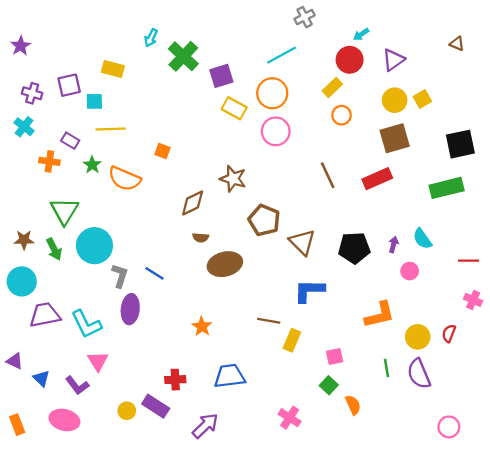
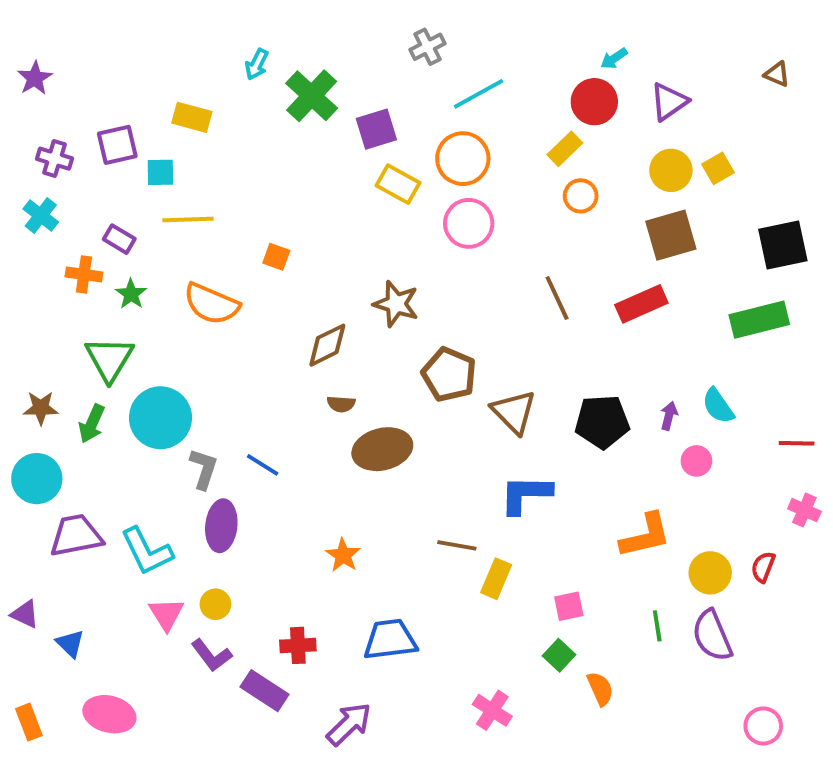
gray cross: (305, 17) -> (427, 47), moved
green star: (92, 165) -> (131, 294), moved
green arrow: (54, 249) -> (92, 424), turned 50
purple L-shape: (77, 385) -> (212, 655), moved
yellow circle: (127, 411) -> (215, 604), moved

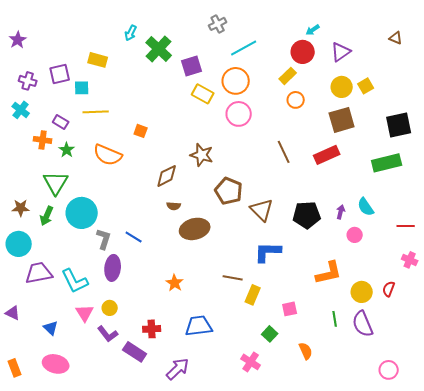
blue triangle: (70, 644) -> (51, 328), moved
green square: (559, 655) -> (270, 334), moved

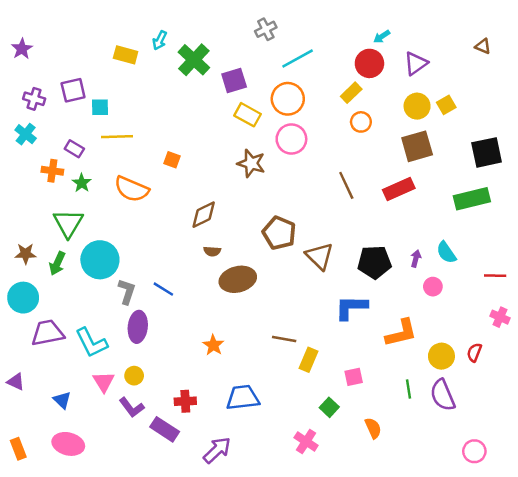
yellow rectangle: (98, 60) -> (126, 55), moved
brown star: (202, 155) -> (251, 163), moved
blue L-shape: (268, 252) -> (351, 307), moved

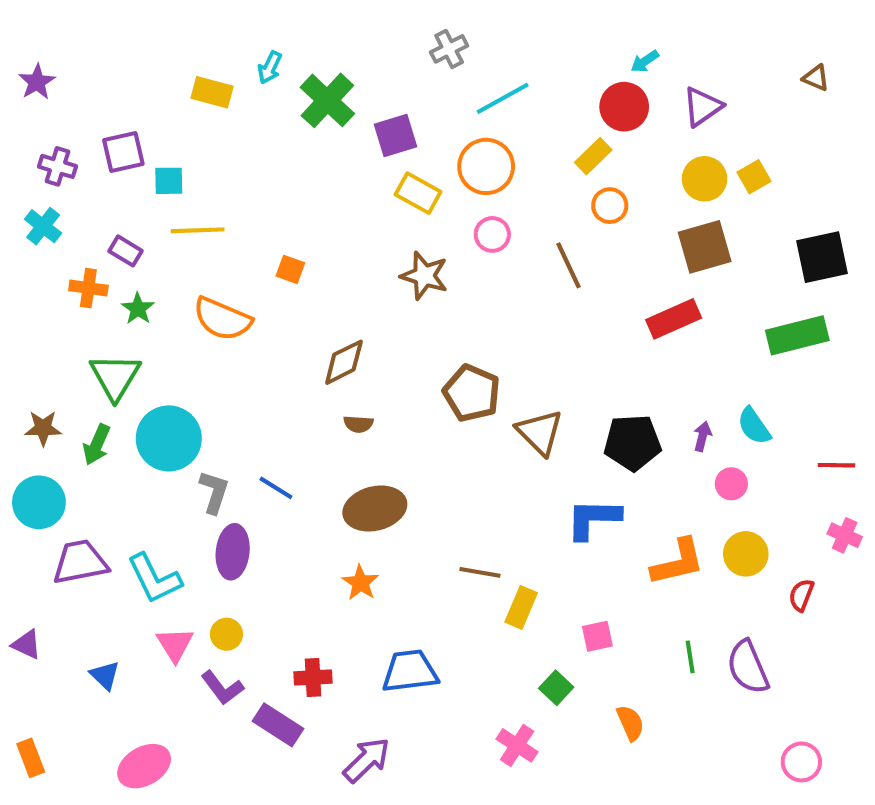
pink circle: (291, 139) -> (492, 234), size x0.7
brown line: (346, 185) -> (569, 265), moved
brown ellipse: (238, 279) -> (375, 509), moved
yellow circle: (441, 356) -> (746, 554), moved
pink ellipse: (68, 444) -> (144, 766), moved, turned -44

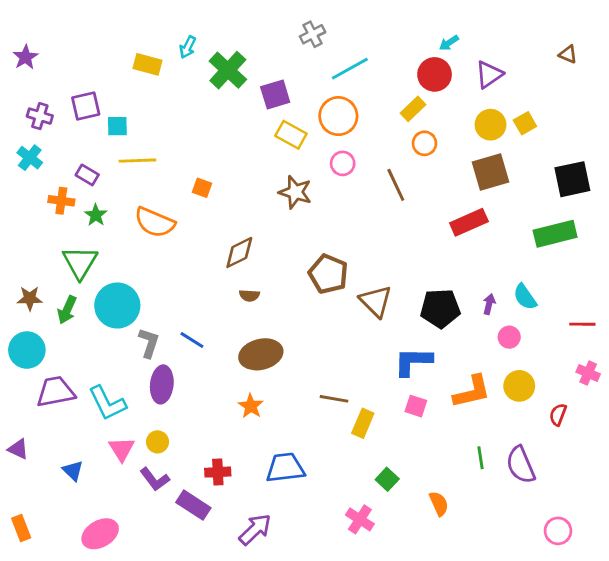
pink square: (597, 636) -> (416, 406), moved, turned 30

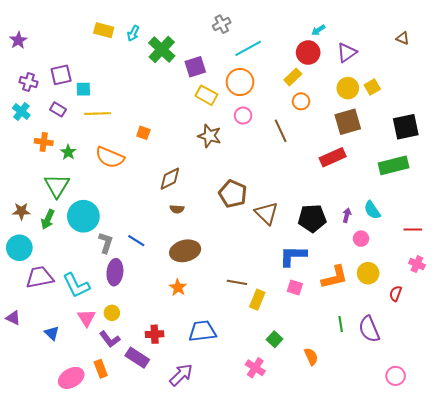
yellow rectangle: (147, 64) -> (104, 30), moved
purple rectangle: (87, 175) -> (58, 109), moved
orange rectangle: (21, 528) -> (101, 369), moved

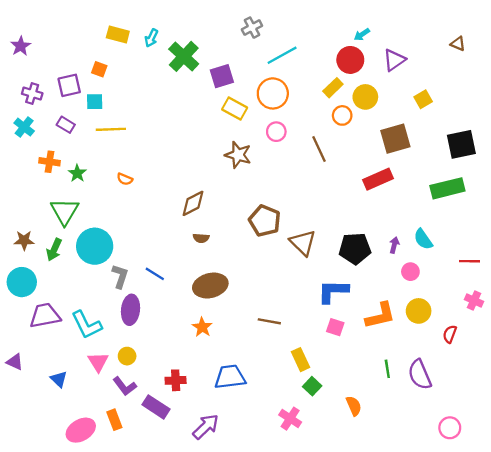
yellow circle: (348, 88) -> (365, 97), moved
orange square: (143, 133) -> (99, 69), moved
orange semicircle: (110, 157) -> (125, 179), size x0.5
yellow rectangle: (257, 300) -> (301, 360), moved, turned -48

